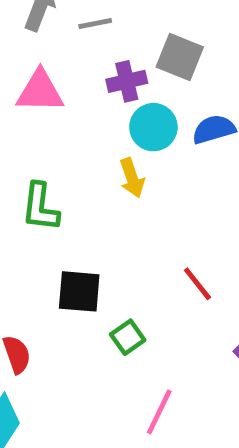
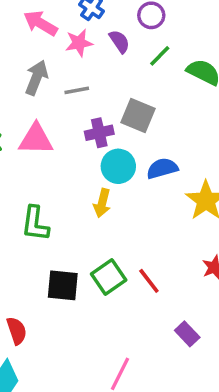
yellow arrow: (132, 178) -> (102, 203), turned 32
green square: (128, 337) -> (109, 277), moved, size x1.4

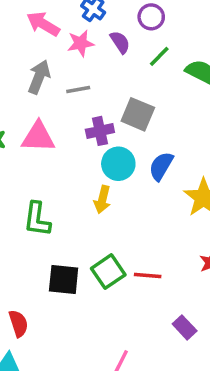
blue semicircle: (162, 168) -> (161, 166), turned -44
red line: (149, 281) -> (148, 276), turned -48

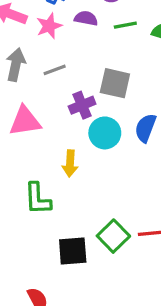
purple semicircle: (120, 42) -> (86, 18), turned -35
green line: (159, 56) -> (125, 25), turned 45
yellow arrow: (102, 200) -> (70, 164), moved

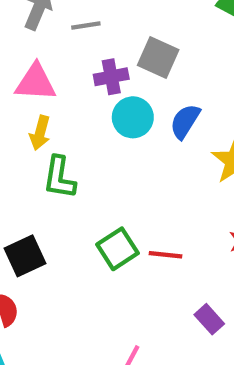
yellow arrow: (70, 164) -> (40, 133), moved
green L-shape: (38, 199) -> (59, 178), moved
black square: (73, 251) -> (25, 256), moved, turned -32

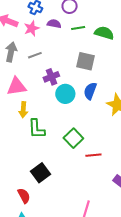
gray square: (158, 58) -> (85, 61), moved
green square: (118, 249) -> (73, 138), moved
black square: (25, 256) -> (41, 173), moved

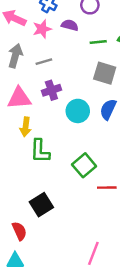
green line: (78, 28) -> (98, 42), moved
purple cross: (51, 77) -> (51, 90), moved

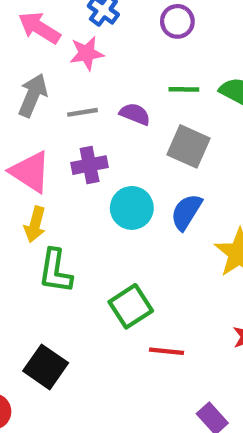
purple semicircle: (70, 25) -> (135, 114), moved
pink triangle: (19, 98) -> (30, 172), turned 30
black square: (41, 205) -> (46, 367), turned -30

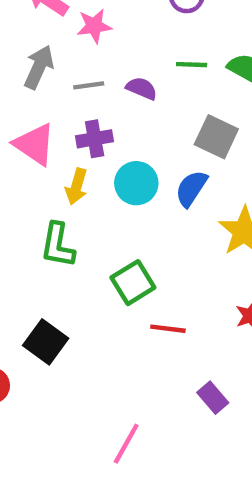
gray square: (189, 146) -> (216, 137), moved
yellow arrow: (35, 224) -> (76, 186), moved

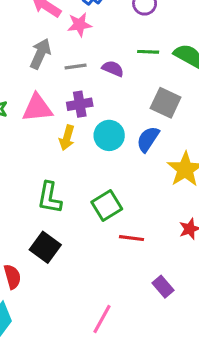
pink triangle: (35, 144) -> (37, 108), turned -40
green L-shape: (58, 245) -> (50, 198), moved

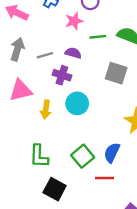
pink star: (79, 25) -> (74, 21), moved
purple cross: (80, 104) -> (62, 75), moved, turned 36
blue semicircle: (148, 139) -> (112, 153), moved
black square: (45, 247) -> (55, 189), moved

